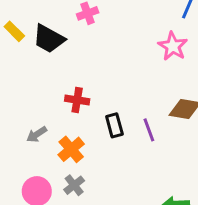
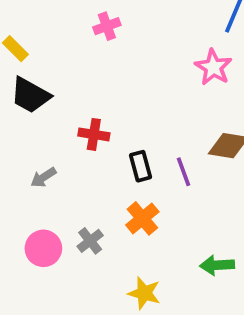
black trapezoid: (49, 39) -> (30, 95), moved
orange cross: (71, 149) -> (142, 218), moved

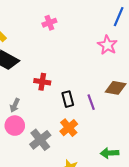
gray arrow: (43, 177) -> (15, 105), turned -32
gray cross: (90, 241) -> (40, 140), size x1.5
pink circle: (43, 248) -> (15, 126), moved

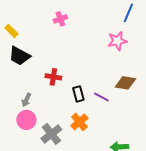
pink star: (107, 45) -> (117, 41), turned 30
purple line: (91, 102) -> (101, 97), turned -42

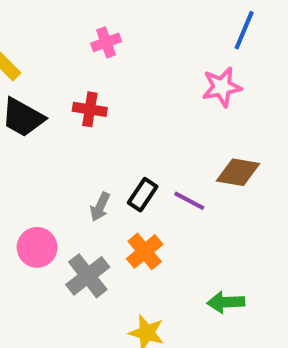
red cross: (53, 77) -> (90, 109), moved
black rectangle: (78, 94) -> (143, 195), turned 49
gray arrow: (26, 100) -> (100, 207), moved

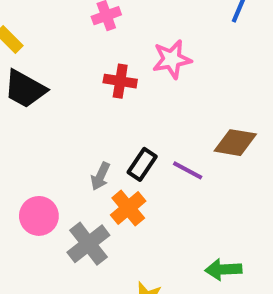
pink star: (222, 87) -> (172, 59), moved
red cross: (90, 109) -> (120, 81), moved
orange cross: (145, 251) -> (128, 208), moved

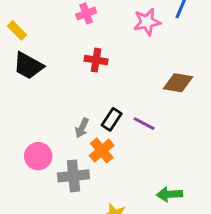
pink star: (172, 59) -> (147, 22), moved
brown diamond: (235, 143) -> (178, 83), moved
gray cross: (88, 244) -> (73, 176), turned 32

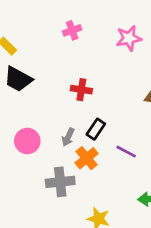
red cross: (96, 60) -> (81, 90), moved
purple line: (144, 124) -> (126, 152), moved
pink circle: (38, 156) -> (27, 141), moved

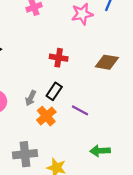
red cross: (81, 90) -> (59, 58), moved
gray cross: (60, 182) -> (25, 154), moved

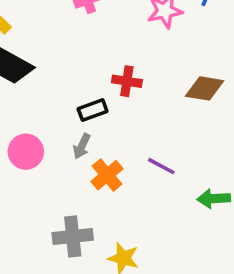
black rectangle: (54, 91) -> (93, 110), moved, turned 36
green arrow: (100, 151) -> (214, 199), moved

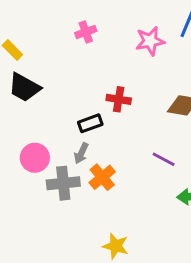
purple line: (161, 166) -> (164, 159), moved
gray cross: (73, 236) -> (63, 183), moved

